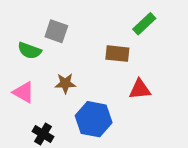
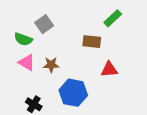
gray square: (56, 31) -> (44, 24), turned 36
pink triangle: (24, 92) -> (27, 62), moved

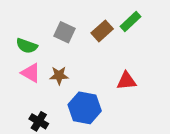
gray square: (44, 24) -> (64, 32), moved, turned -30
brown rectangle: (92, 42) -> (102, 31), moved, turned -48

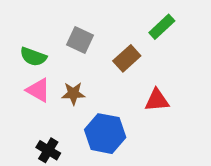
brown rectangle: (102, 31) -> (127, 58), moved

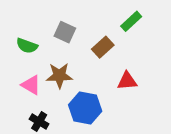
pink triangle: (38, 90) -> (31, 85), moved
brown star: (73, 93) -> (59, 76), size x1.4

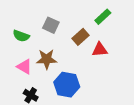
red triangle: (127, 81) -> (100, 50), moved

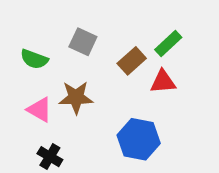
green rectangle: (103, 17) -> (168, 43), moved
blue hexagon: (67, 85) -> (139, 139), moved

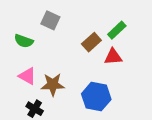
gray square: (83, 42) -> (50, 20), moved
brown star: (76, 97) -> (53, 85), moved

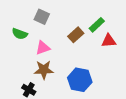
red triangle: (113, 57) -> (109, 41), moved
pink triangle: (27, 76) -> (43, 48), moved, turned -49

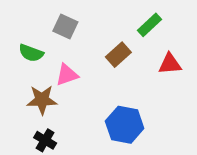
green rectangle: (97, 25) -> (150, 25), moved
brown star: (44, 70) -> (42, 100), moved

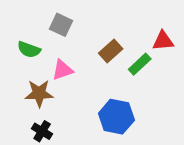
green rectangle: (150, 25) -> (140, 64), moved
red triangle: (170, 64) -> (163, 41), moved

